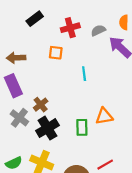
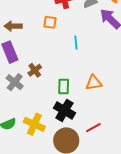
green rectangle: (82, 127) -> (64, 86), moved
black cross: (47, 128) -> (64, 110), moved, turned -30

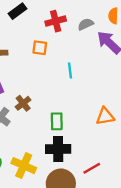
orange triangle: (94, 83) -> (105, 116), moved
black cross: (64, 110) -> (58, 149), turned -30

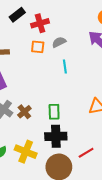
red cross: (56, 21) -> (40, 23), moved
gray semicircle: (86, 24) -> (59, 42), moved
brown cross: (23, 103) -> (24, 112), moved

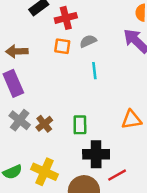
black cross: (56, 136) -> (96, 154), moved

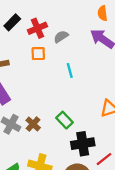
gray semicircle: (88, 41) -> (61, 37), moved
green rectangle: (80, 125) -> (65, 120), turned -35

